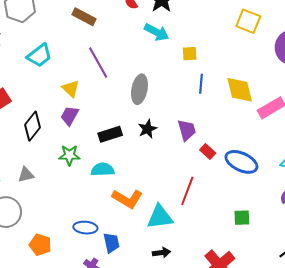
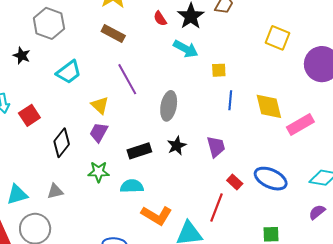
red rectangle: (208, 152) -> (235, 182), moved

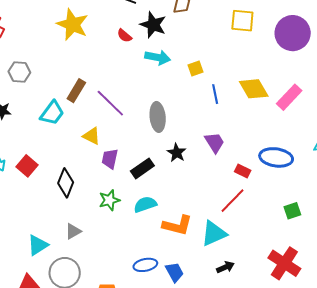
gray hexagon: (49, 23) -> (19, 72), size x0.7
brown rectangle: (113, 33) -> (76, 91), moved, turned -70
purple trapezoid: (99, 132) -> (110, 159), moved
red line: (217, 208) -> (233, 201), turned 40

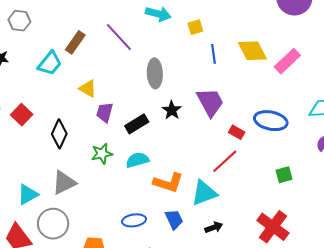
purple line: (110, 103) -> (119, 37), moved
purple trapezoid: (215, 143) -> (210, 102), size x1.4
gray triangle: (73, 231) -> (64, 183), size x1.5
blue trapezoid: (175, 272) -> (174, 219), moved

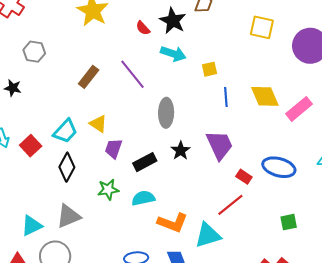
cyan trapezoid: (50, 63) -> (65, 131), moved

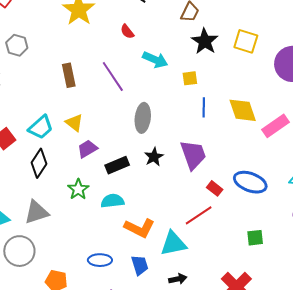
black star: (173, 21) -> (205, 41), moved
brown rectangle: (89, 77) -> (69, 75), turned -55
purple trapezoid: (114, 149) -> (87, 149), turned 35
green star: (108, 190) -> (78, 189), turned -30

